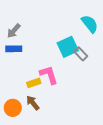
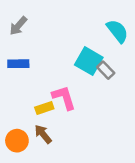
gray arrow: (14, 31) -> (18, 26), moved
cyan square: (68, 47) -> (89, 61), turned -35

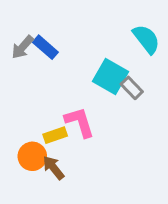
gray arrow: (18, 26) -> (23, 47), moved
blue rectangle: (18, 64) -> (45, 47), moved, turned 42
orange circle: (17, 141) -> (32, 156), moved

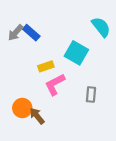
gray rectangle: (132, 88) -> (91, 95), moved, turned 49
pink L-shape: (80, 122) -> (55, 84), turned -100
yellow rectangle: (55, 135) -> (46, 66), moved

